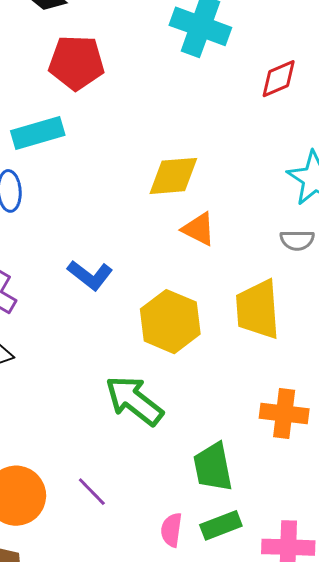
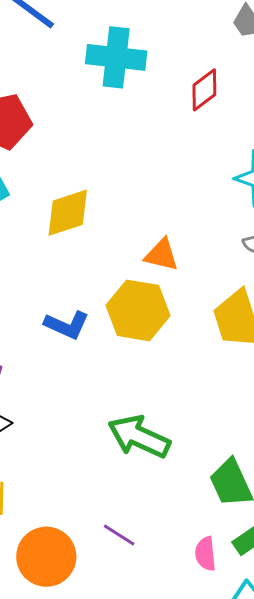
yellow diamond: (173, 176) -> (68, 213), moved
yellow hexagon: (170, 322) -> (138, 310), moved

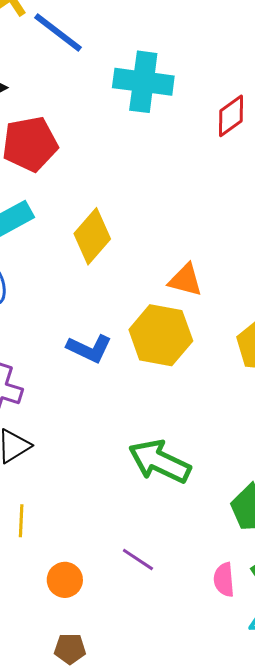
yellow diamond: (68, 213) -> (92, 236), turned -32
orange circle: (46, 557) -> (65, 580), size x0.6

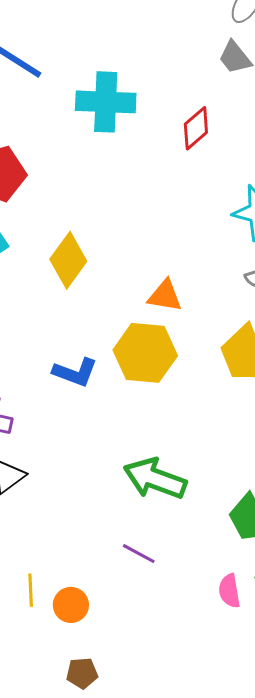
yellow line: (21, 521) -> (31, 590), moved
purple line: (138, 560) -> (139, 554), moved

